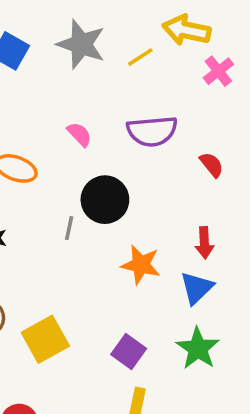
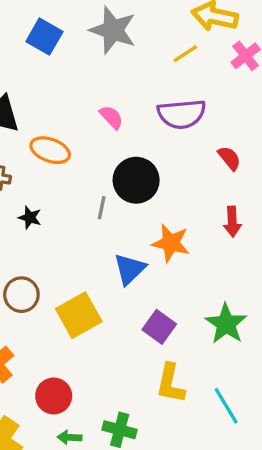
yellow line: (140, 57) -> (185, 54), moved
red semicircle: (212, 165) -> (229, 158), moved
blue triangle: (197, 288) -> (130, 269), moved

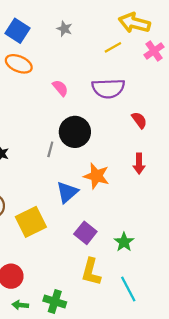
gray star: (113, 30) -> (64, 29), size x0.5
orange ellipse: (50, 150) -> (19, 64), moved
green star: (226, 324) -> (124, 242), moved, size x0.7

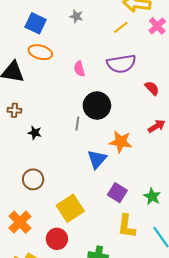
pink semicircle: (60, 88) -> (79, 69), turned -147
red arrow: (139, 164) -> (157, 126), turned -114
yellow square: (31, 222) -> (70, 208), moved

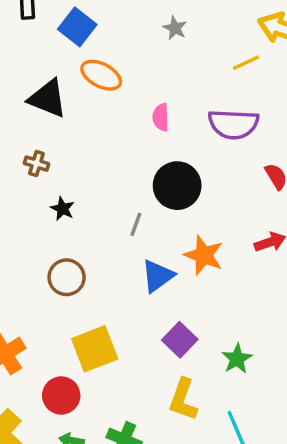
blue square: (36, 23) -> (77, 27), moved
gray line: (77, 124) -> (136, 224), moved
brown circle: (33, 179) -> (67, 277), moved

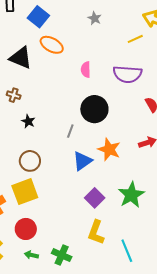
yellow square: (95, 349) -> (25, 192), moved
green star: (237, 359) -> (131, 195), moved, size x1.5

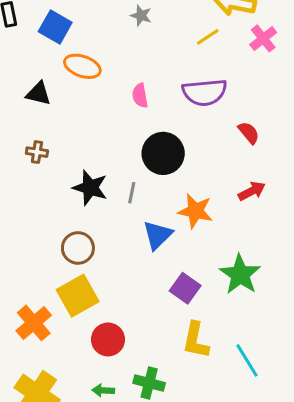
black triangle: (21, 58) -> (38, 94), size x0.7
black star: (28, 121) -> (90, 188), moved, size x1.6
red circle: (26, 229) -> (108, 339), moved

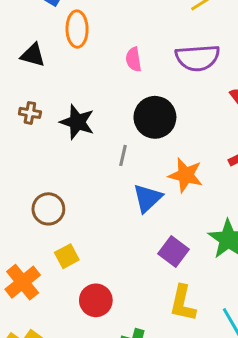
orange ellipse: (82, 66) -> (77, 29), turned 68
black star: (90, 188) -> (77, 122), moved
brown circle: (78, 248) -> (48, 209), moved
yellow square: (78, 296) -> (67, 256), size x0.6

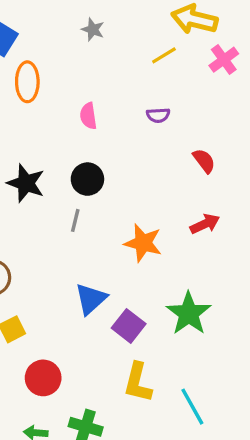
purple semicircle: (198, 58) -> (158, 115), size x0.5
black circle: (155, 117) -> (87, 179), moved, size x0.7
blue triangle: (147, 198) -> (91, 299), moved

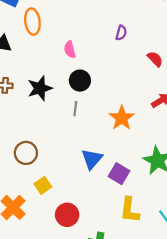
purple semicircle: (158, 115) -> (121, 33), turned -64
pink semicircle: (88, 116) -> (70, 50), moved
black star: (26, 183) -> (40, 88), turned -30
orange star: (143, 243) -> (122, 118), turned 30

